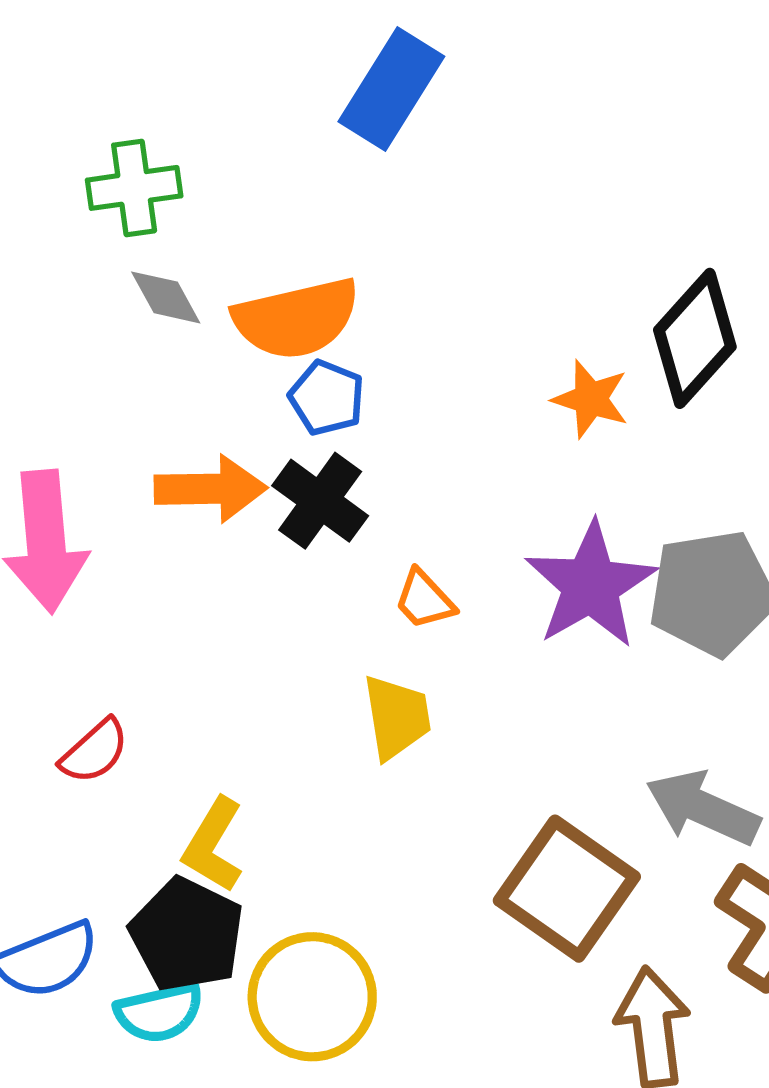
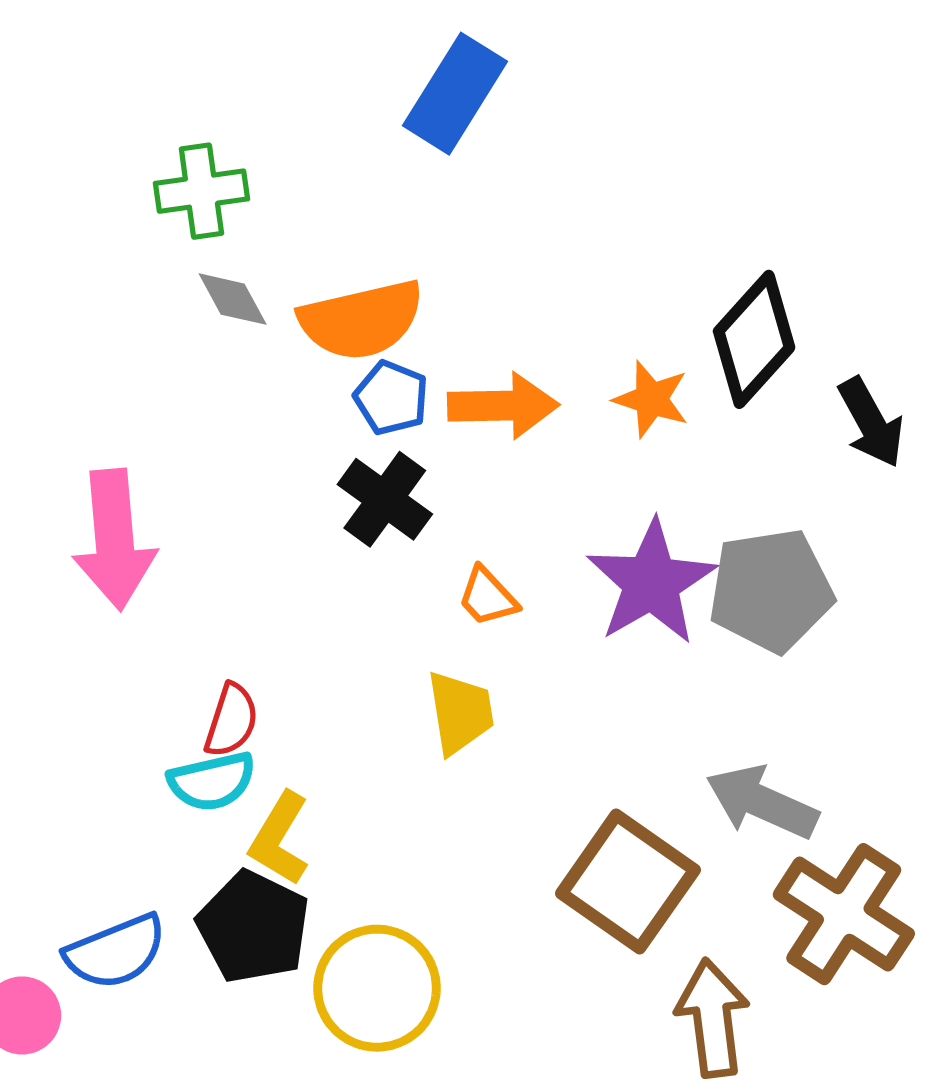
orange arrow: (211, 489) -> (503, 406), moved
red semicircle: (95, 751) -> (231, 720), moved, turned -30
cyan semicircle: (159, 1013) -> (212, 781), moved

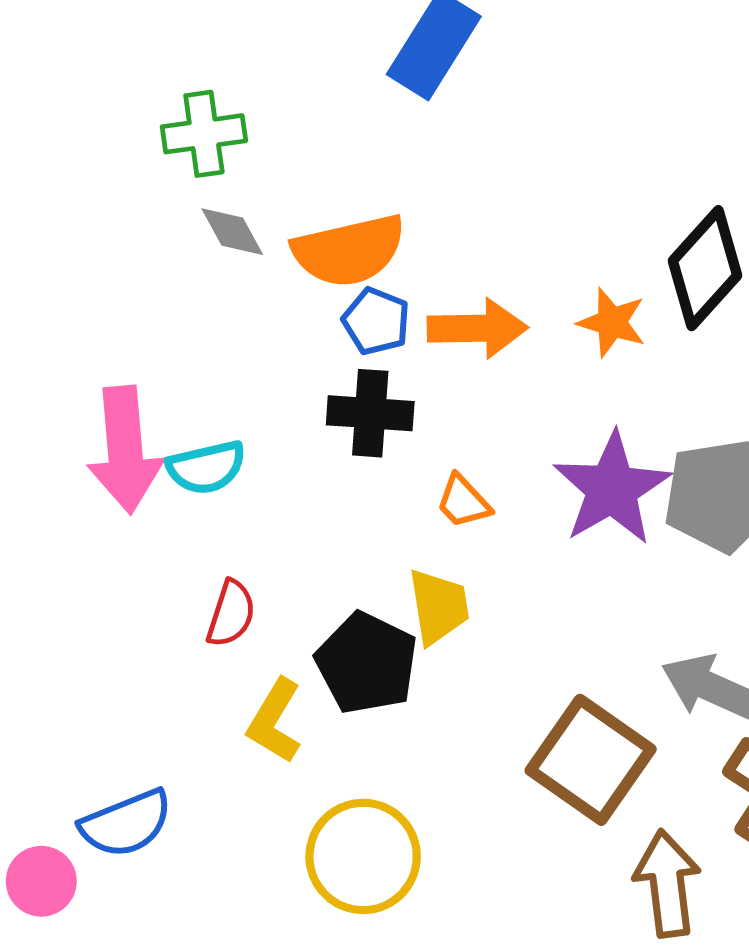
black cross: (385, 499) -> (370, 413), turned -32
cyan semicircle: (212, 781) -> (206, 467), moved
black pentagon: (253, 927) -> (367, 663), moved

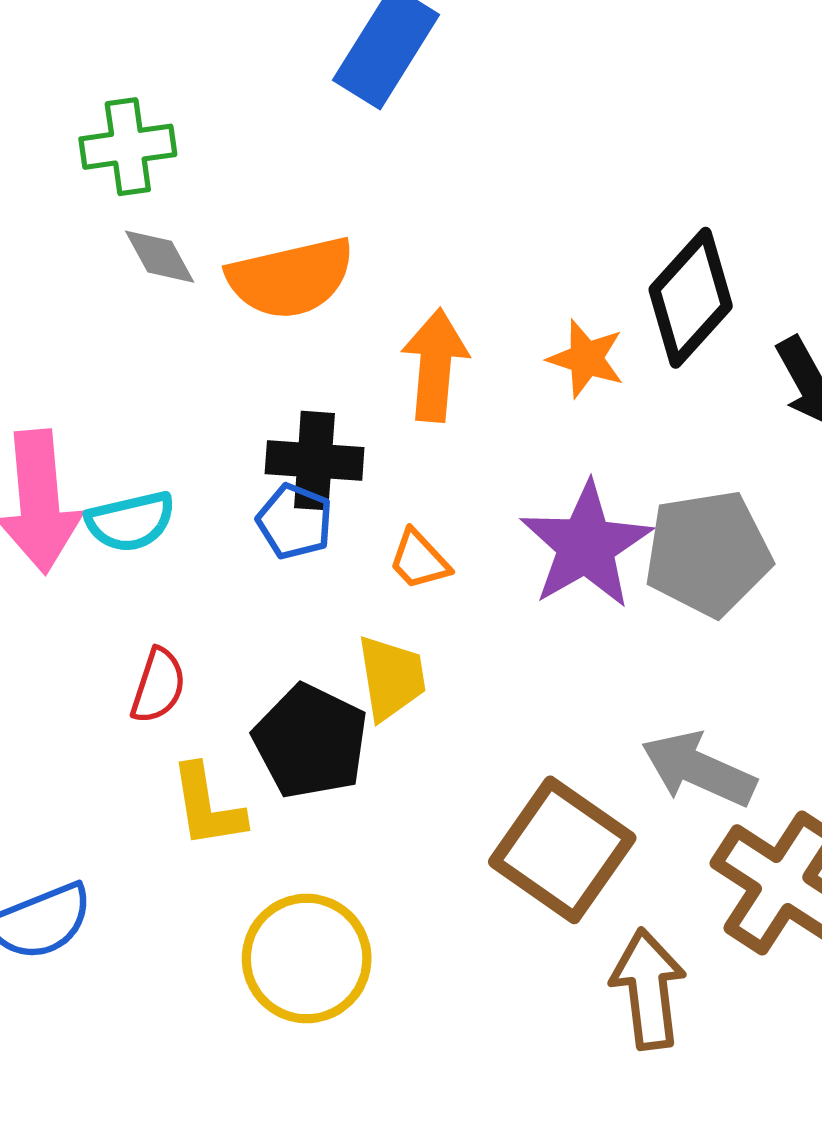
blue pentagon: (376, 321) -> (295, 521), moved
orange arrow: (477, 328) -> (435, 365), turned -84
yellow L-shape: (275, 721) -> (207, 806), turned -40

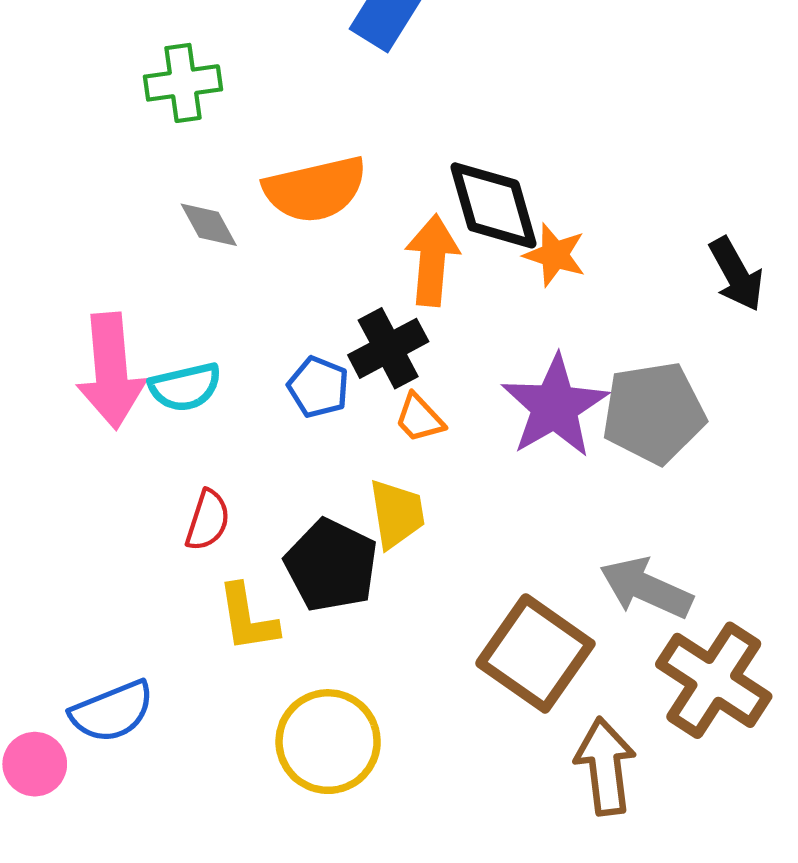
gray diamond: (160, 257) -> (209, 225), moved
black diamond: (691, 298) -> (493, 205), moved, turned -58
black cross: (315, 461) -> (388, 348), moved, turned -32

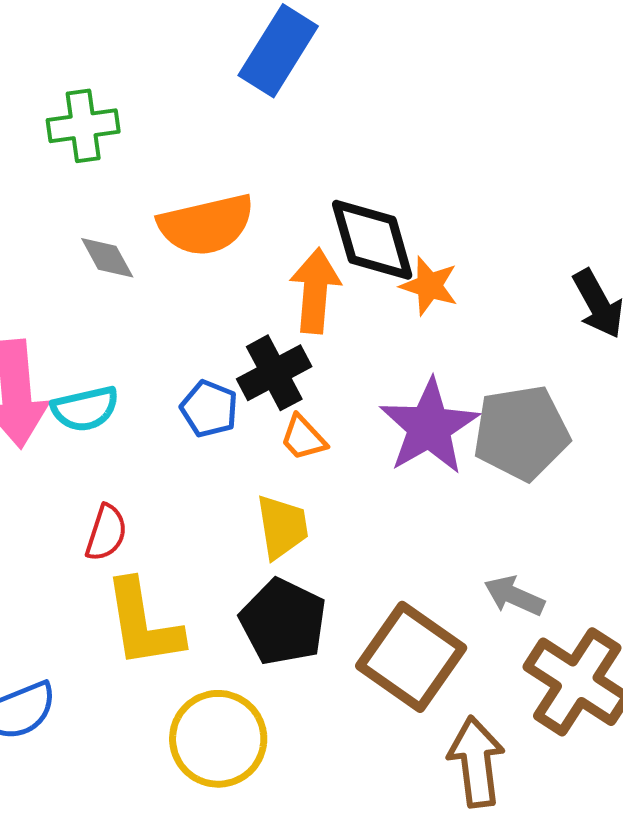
black pentagon: (331, 565) -> (283, 622), moved
gray arrow: (646, 588) -> (514, 596), size x0.7
yellow L-shape: (247, 618) -> (143, 624), size x1.4

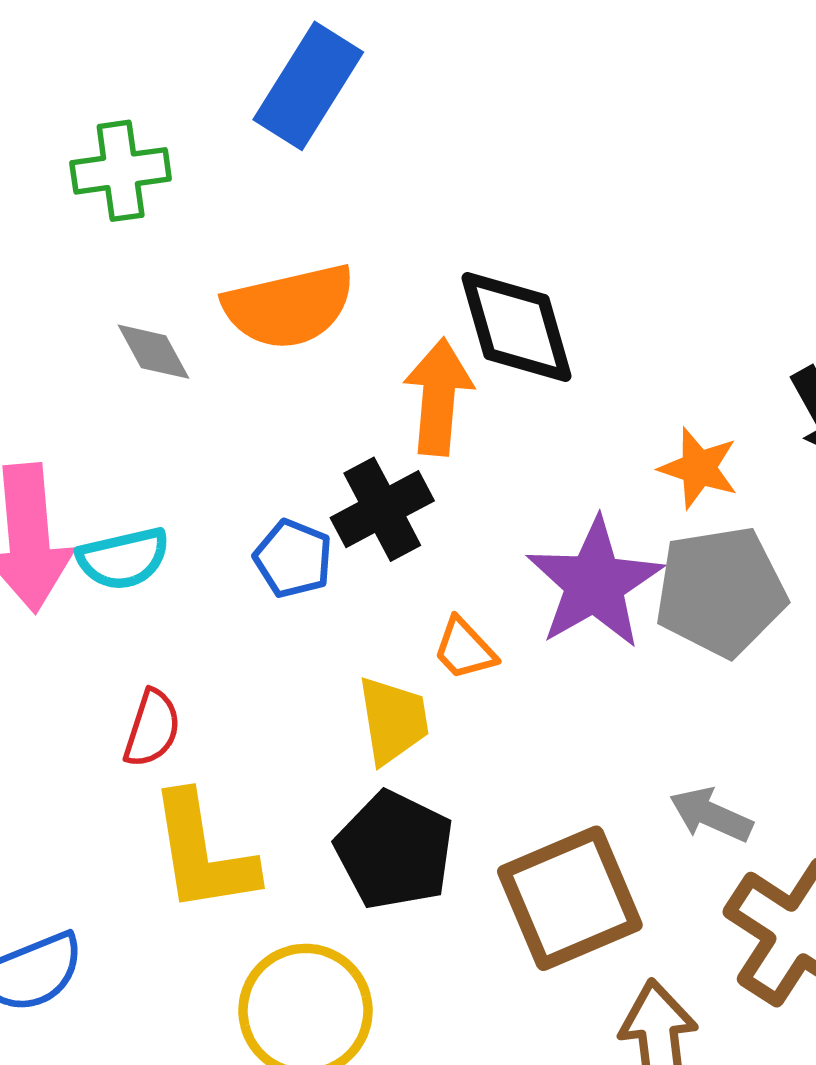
blue rectangle: (278, 51) -> (308, 86), moved
orange star: (429, 286) -> (699, 468), moved
orange trapezoid: (303, 438) -> (464, 649), moved
brown square: (411, 657) -> (570, 898), turned 32

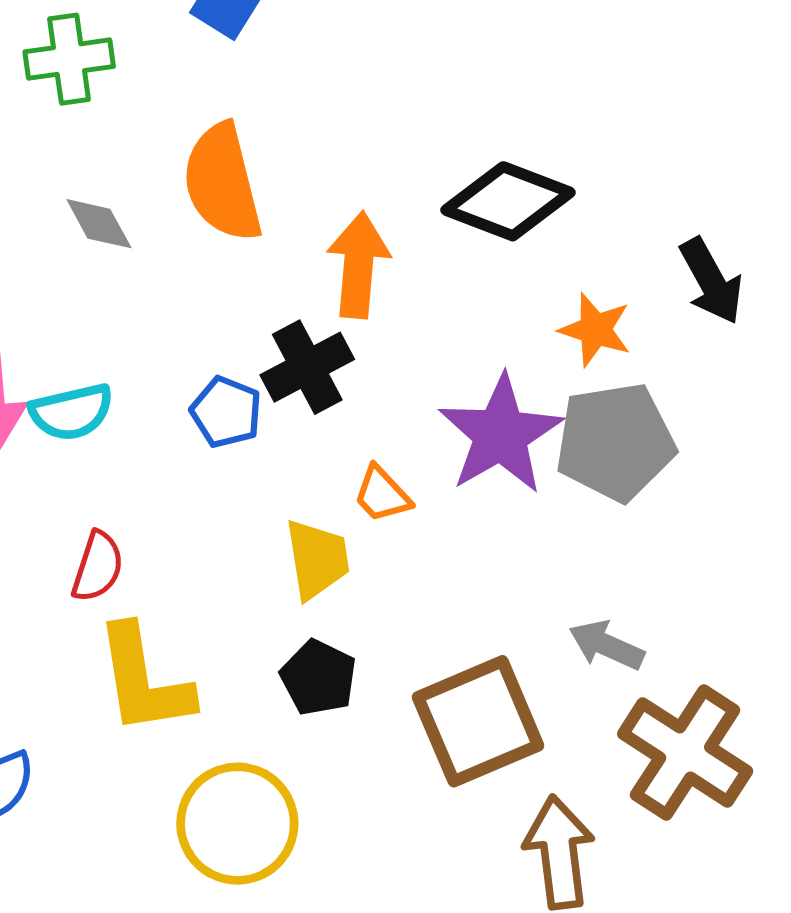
orange semicircle: (289, 306) -> (222, 183), turned 89
black diamond: (516, 327) -> (508, 201), moved, turned -53
black pentagon: (395, 850) -> (318, 678), size x0.7

